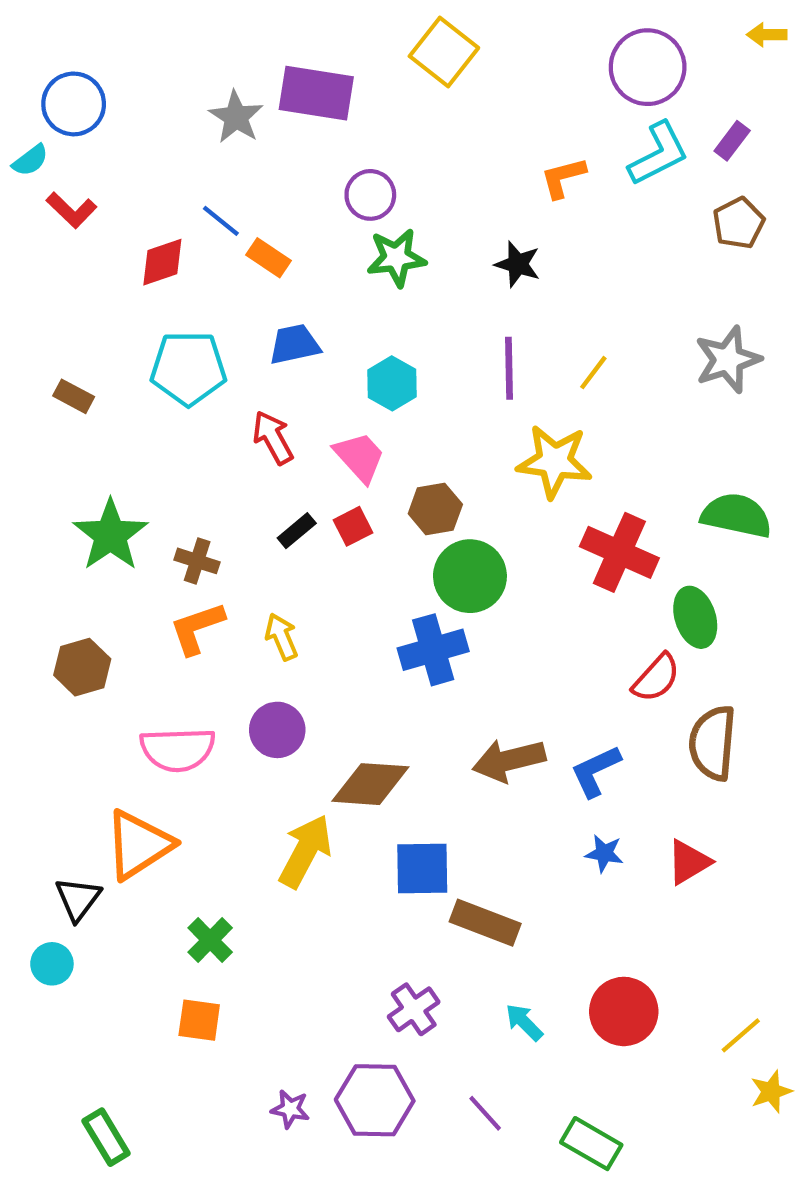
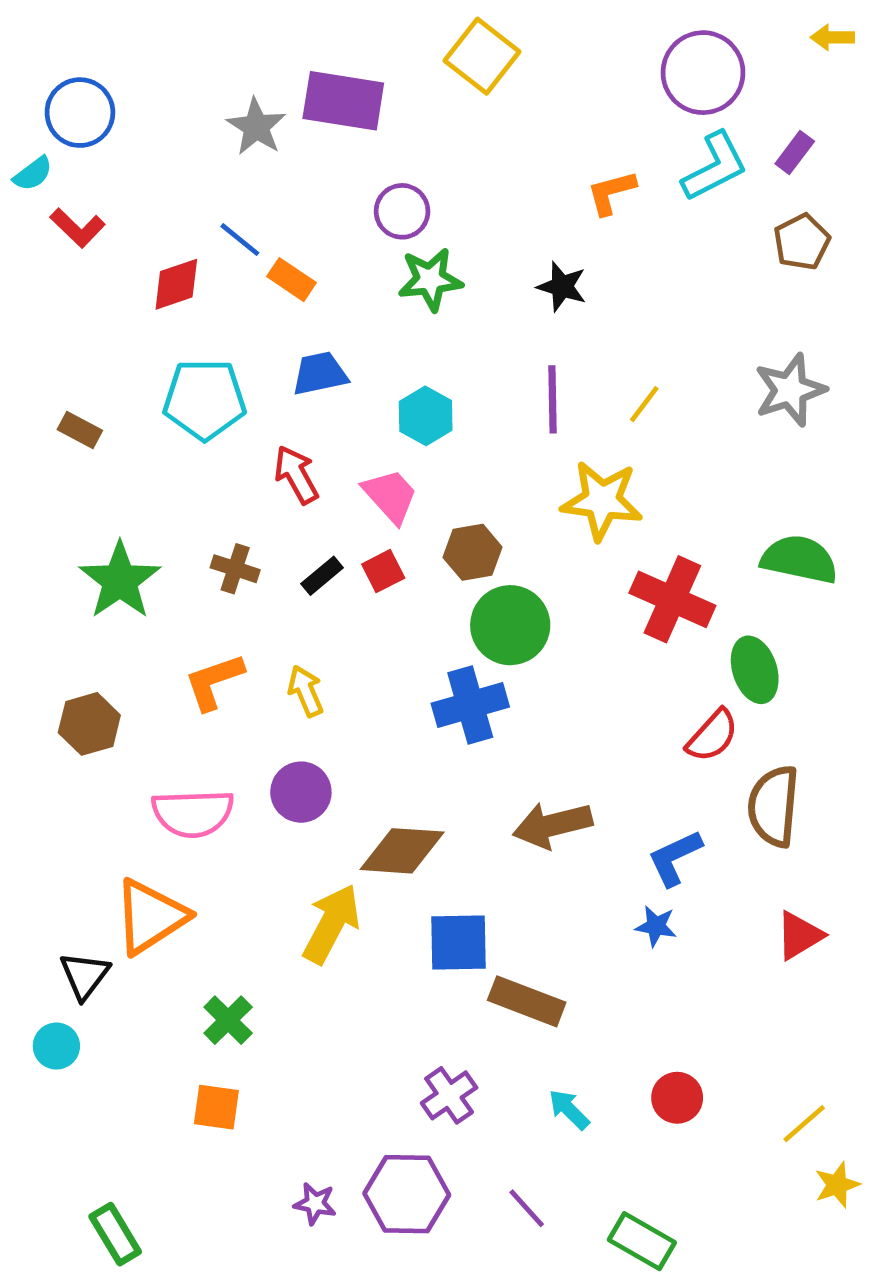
brown cross: (197, 561) -> (235, 569), moved
blue L-shape: (596, 771) -> (675, 858), moved
red triangle: (689, 862) -> (799, 936), moved
red circle: (624, 1011) -> (677, 1098), size x0.7

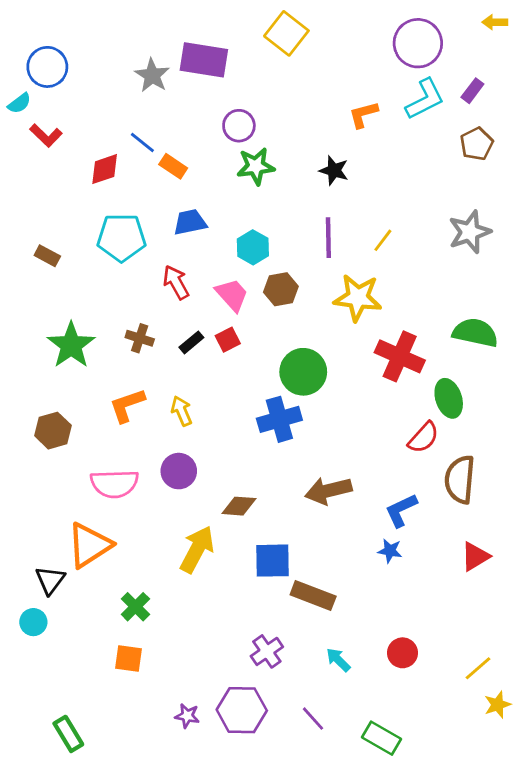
brown hexagon: (473, 552) -> (281, 289), moved
brown diamond: (402, 851) -> (239, 506), size x0.7

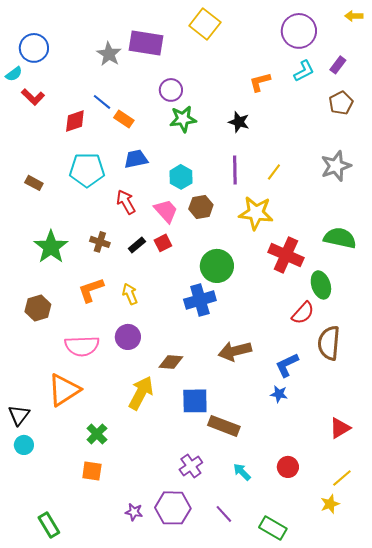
cyan L-shape: (425, 99) -> (304, 71), size x0.7
red triangle: (475, 556) -> (340, 428), moved
black triangle: (50, 580) -> (19, 415), moved
yellow star: (498, 705) -> (330, 504), moved

